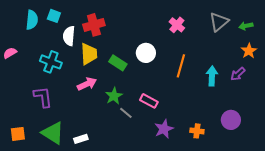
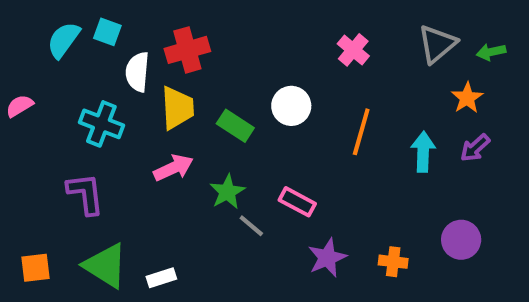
cyan semicircle: (32, 20) -> (64, 40), turned -150
orange star: (249, 51) -> (467, 98), moved

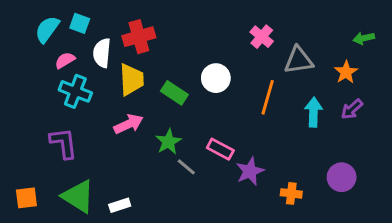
gray triangle: (437, 44) -> (299, 60), moved, turned 32
pink semicircle: (20, 106) -> (65, 60), moved
purple star: (327, 258) -> (250, 171), moved

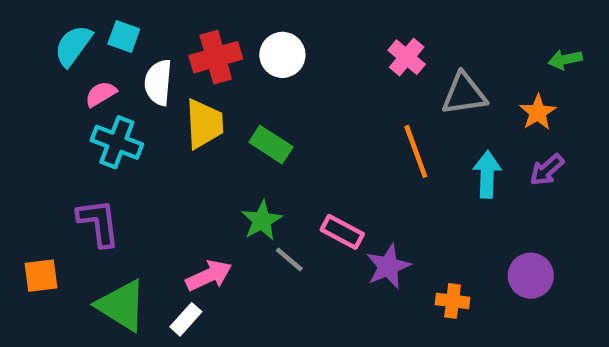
white circle: (216, 78) -> (282, 55), moved
orange line: (268, 97) -> (416, 151), turned -36
pink arrow: (129, 124) -> (209, 276), moved
orange square: (26, 198) -> (41, 276), moved
white rectangle: (120, 205) -> (186, 319), turned -30

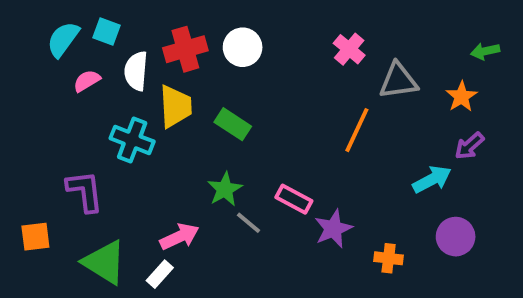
cyan cross: (117, 142) -> (132, 140), moved
orange line: (416, 151) -> (357, 130), turned 45
cyan arrow: (487, 174) -> (432, 179), moved, turned 60

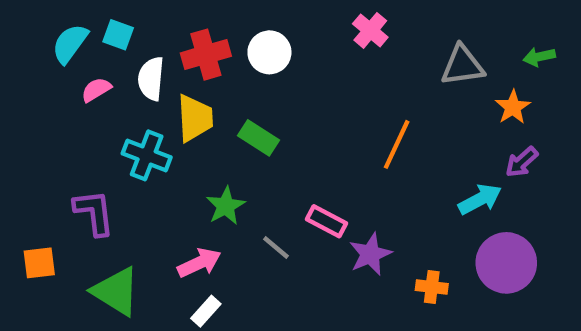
pink cross: (349, 49) -> (370, 30), moved
gray triangle: (398, 81) -> (462, 66), moved
green star: (225, 189) -> (226, 206), moved
purple circle: (456, 237) -> (506, 263), size x1.4
white rectangle: (160, 274) -> (206, 311), moved

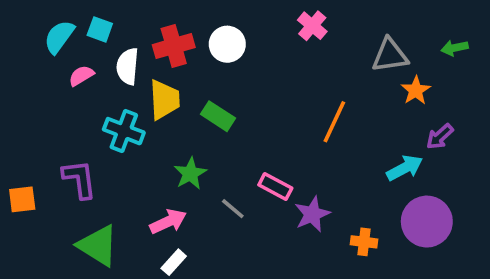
orange star: (513, 107) -> (416, 90), moved
orange square: (39, 263) -> (22, 199), moved

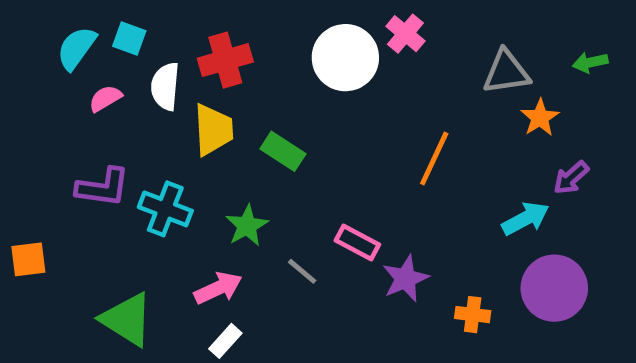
white circle: (227, 44) -> (345, 58), moved, size x1.4
cyan cross: (124, 131) -> (165, 209), moved
purple L-shape: (79, 179) -> (103, 187), moved, turned 105

